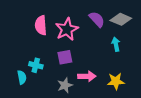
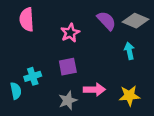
pink semicircle: (41, 25) -> (27, 20), moved
pink star: (67, 29) -> (70, 33), size x0.7
cyan cross: (36, 65) -> (33, 76), turned -32

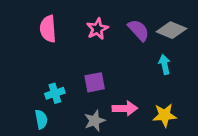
pink star: (70, 33) -> (97, 29), moved
cyan semicircle: (16, 91) -> (41, 119), moved

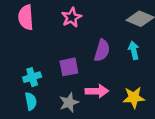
purple semicircle: (139, 30) -> (102, 50), moved, turned 60
cyan semicircle: (41, 119) -> (31, 101), moved

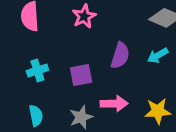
cyan arrow: (134, 50) -> (158, 55), turned -108
cyan cross: (32, 77) -> (37, 70), moved

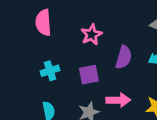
pink star: (84, 16) -> (92, 35), moved

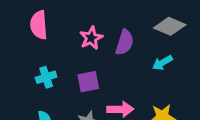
purple semicircle: (124, 57) -> (125, 42), moved

